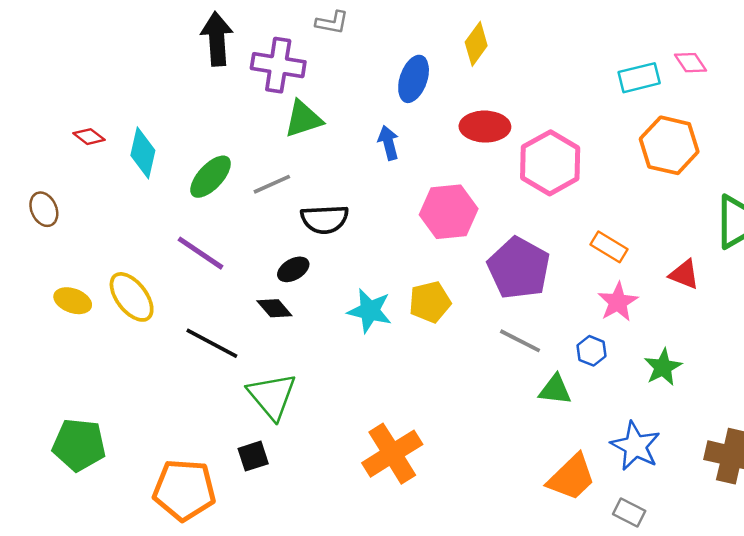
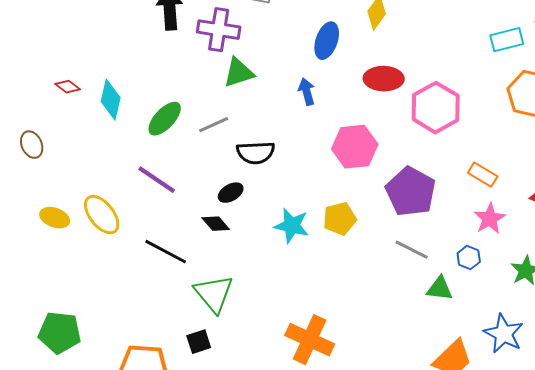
orange cross: (392, 454) -> (310, 340), turned -33

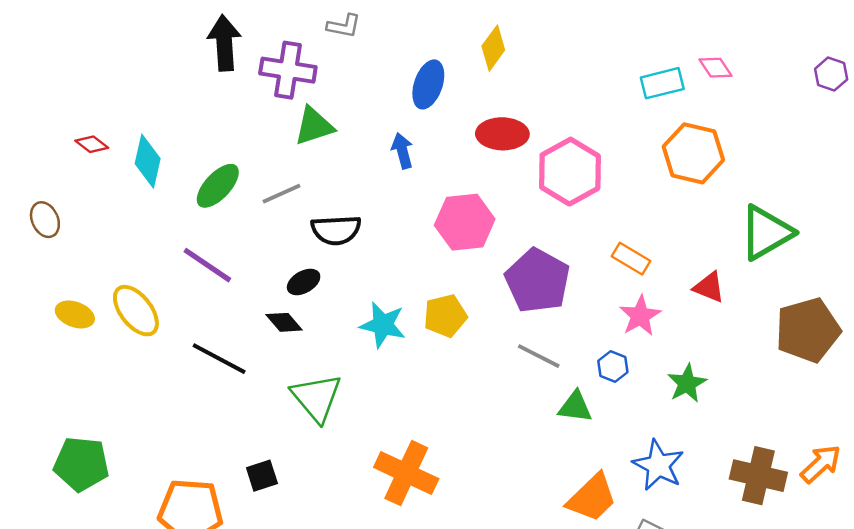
green triangle: (214, 294) -> (317, 398), moved

